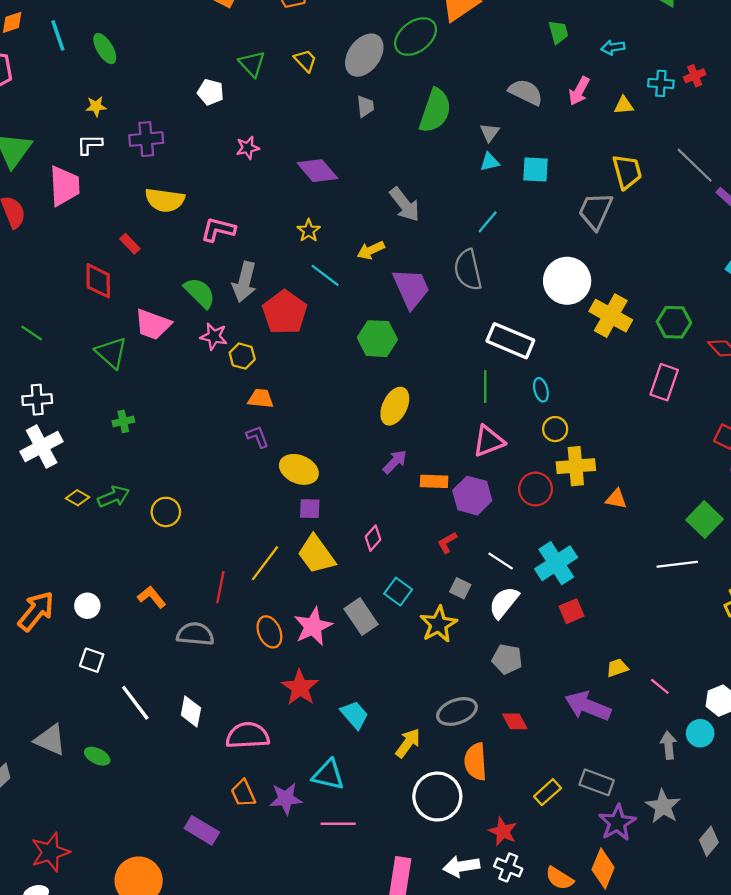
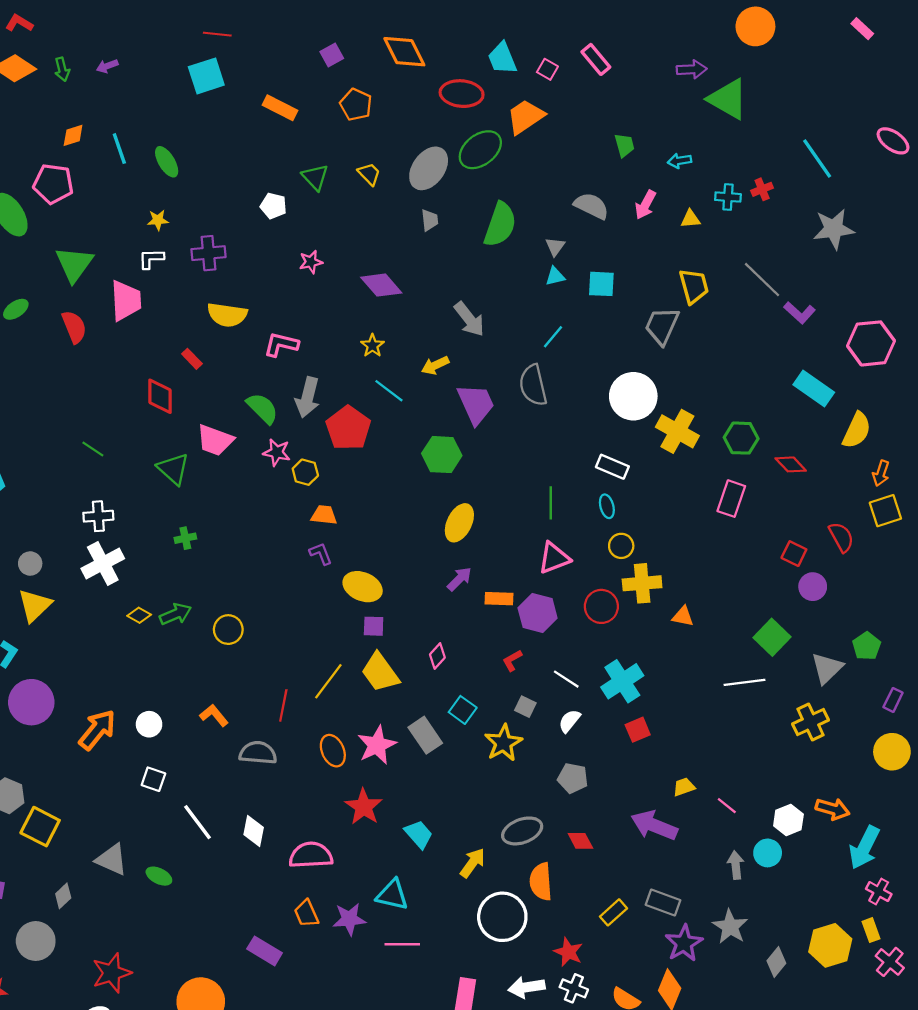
white rectangle: (510, 341) -> (612, 467), moved, size x0.7
white semicircle: (504, 602) -> (569, 721), size x0.7

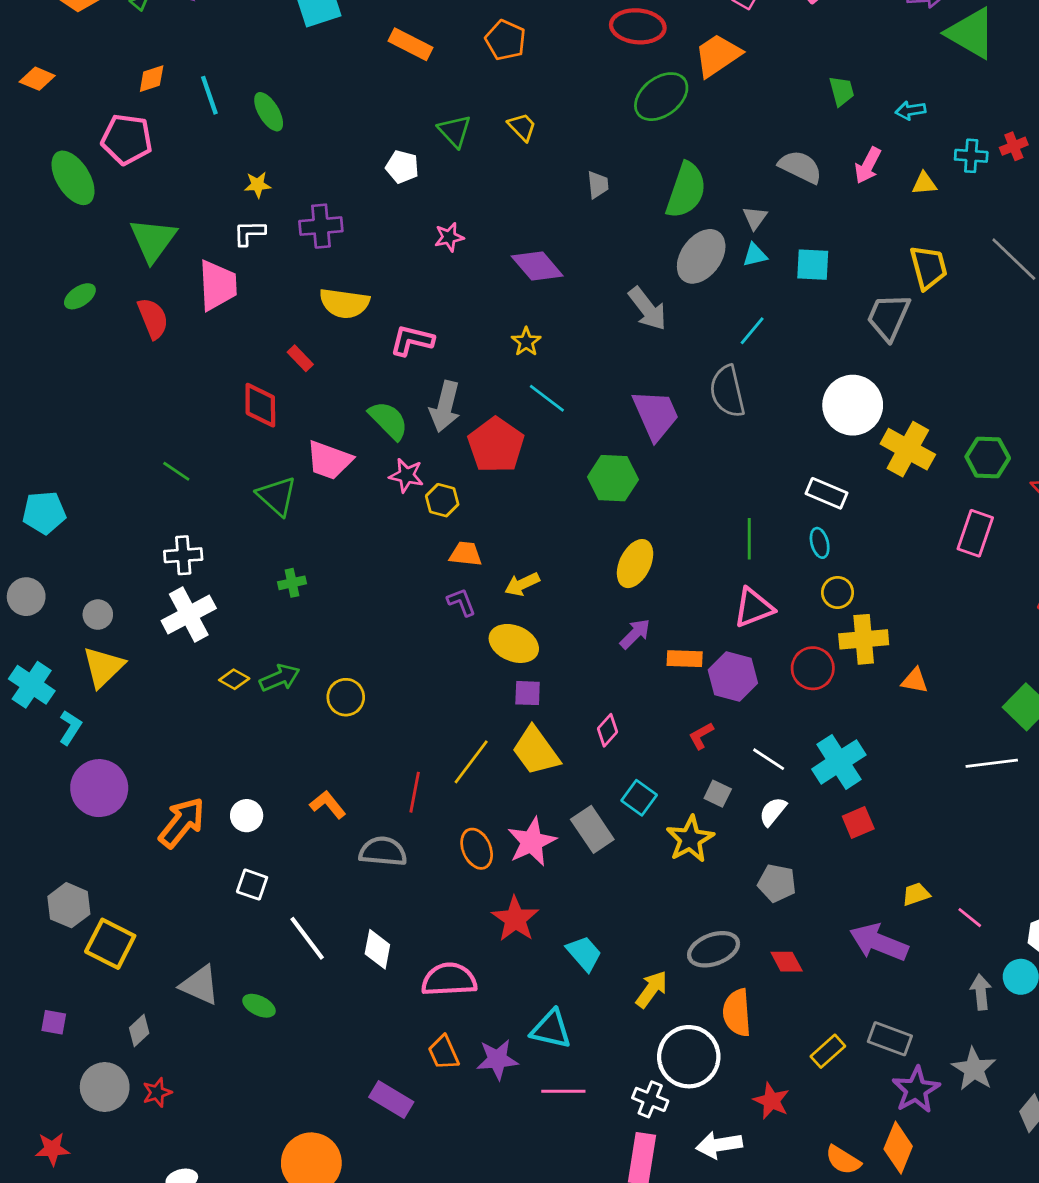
gray ellipse: (429, 168) -> (701, 256), moved
yellow arrow: (435, 365) -> (522, 584), moved
red star: (112, 973) -> (157, 1093), moved, size x0.6
white cross: (574, 988) -> (650, 1099), moved

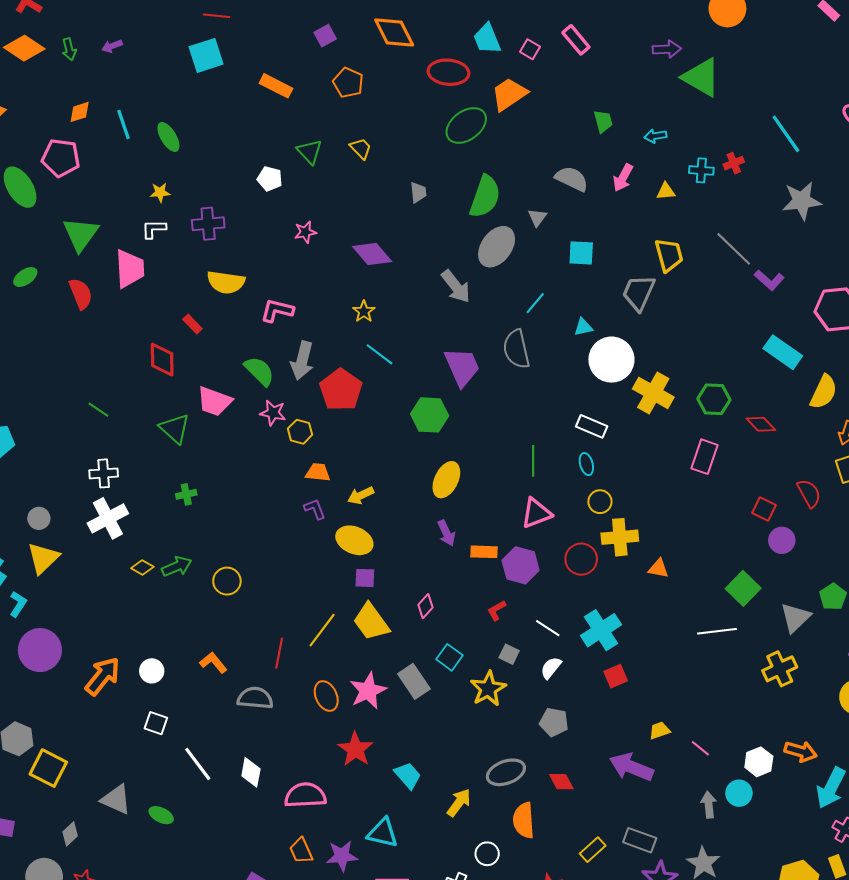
cyan triangle: (755, 255) -> (583, 327), moved
purple arrow: (635, 634) -> (446, 533), turned 110
white circle: (689, 1057) -> (487, 854), size x0.5

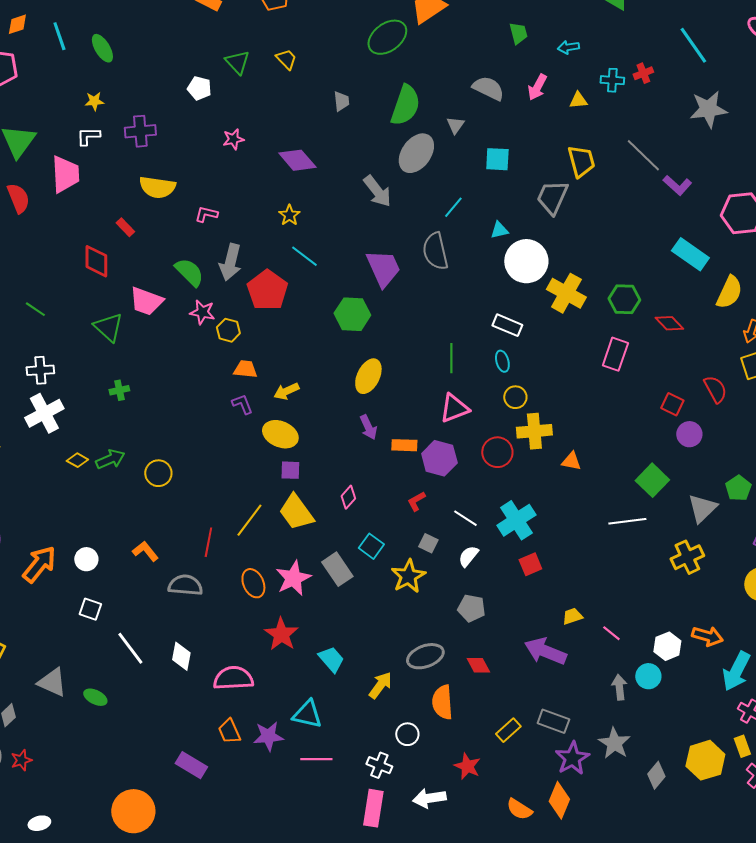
pink L-shape: (277, 310) -> (206, 214), size x0.7

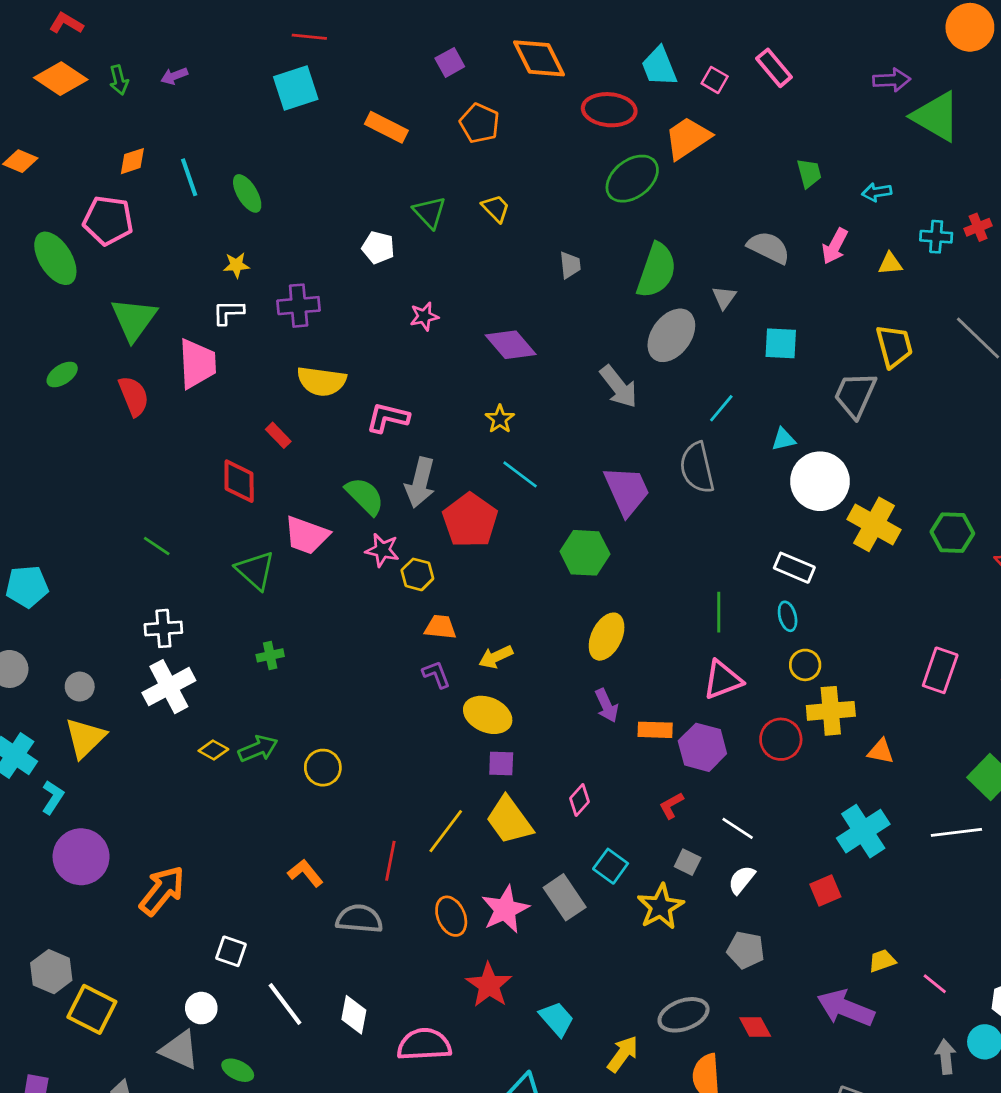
pink L-shape: (206, 214) -> (388, 418), size x1.4
pink rectangle: (615, 354) -> (940, 670), moved
cyan cross: (516, 520) -> (863, 831), moved
white circle: (86, 559) -> (201, 1008), moved

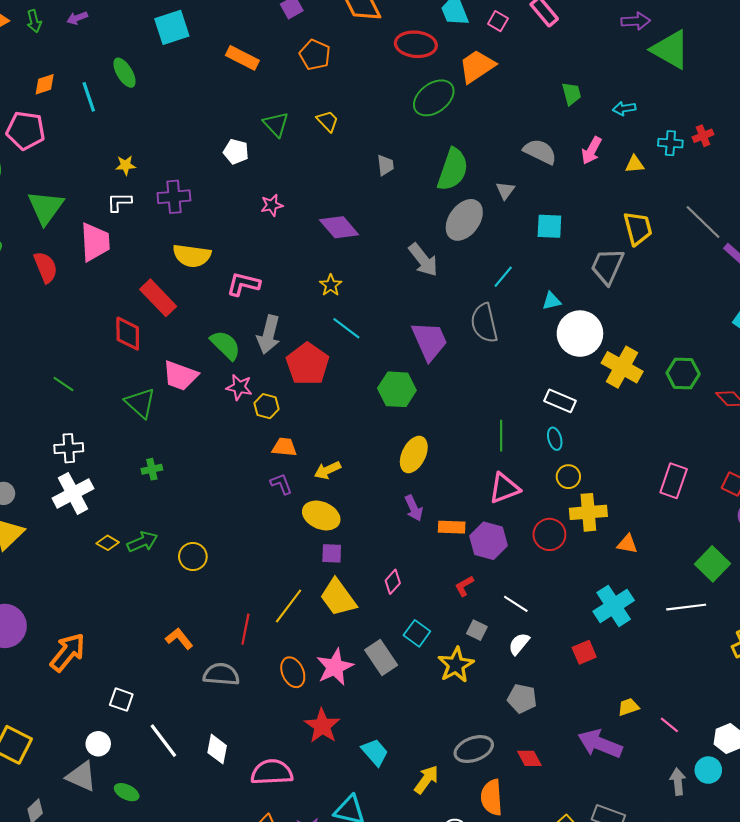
green ellipse: (247, 193) -> (124, 73), moved
red rectangle: (278, 435) -> (158, 298), size x1.8

